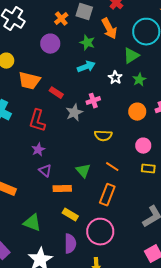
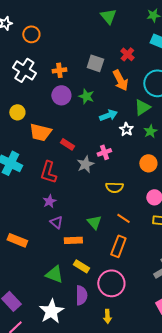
orange cross: (61, 19) -> (59, 70), moved, turned 32
green star: (87, 43) -> (86, 96), moved
cyan arrow: (86, 67) -> (108, 115), moved
green triangle: (32, 223) -> (54, 274), moved

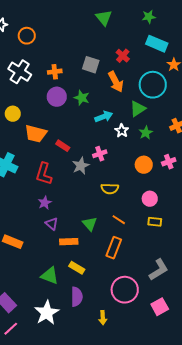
pink circle: (111, 283) -> (125, 290), moved

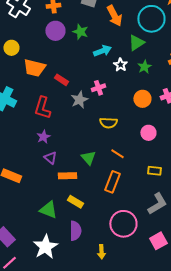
yellow rectangle: (155, 222) -> (154, 171), moved

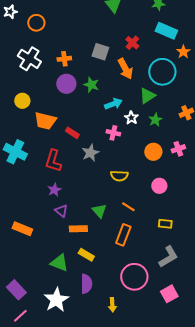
pink cross: (98, 88) -> (113, 133), moved, turned 32

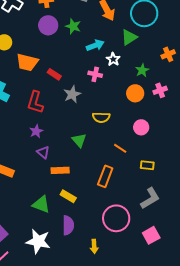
green star: (155, 120) -> (142, 70), moved
orange line: (128, 207) -> (120, 148), moved
green triangle: (99, 211) -> (79, 140), moved
white star: (56, 300) -> (38, 241), turned -30

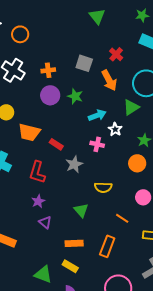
orange rectangle: (60, 170) -> (74, 243), moved

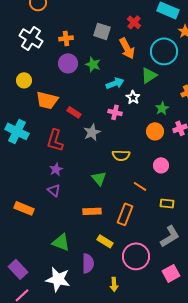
purple triangle: (45, 222) -> (54, 190), moved
yellow rectangle: (70, 266) -> (105, 241), moved

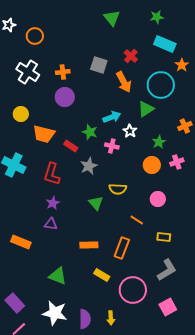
green star: (93, 64) -> (90, 132), moved
green triangle: (99, 178) -> (96, 203), moved
purple triangle: (54, 190) -> (51, 224), turned -32
purple semicircle: (88, 263) -> (85, 319), moved

